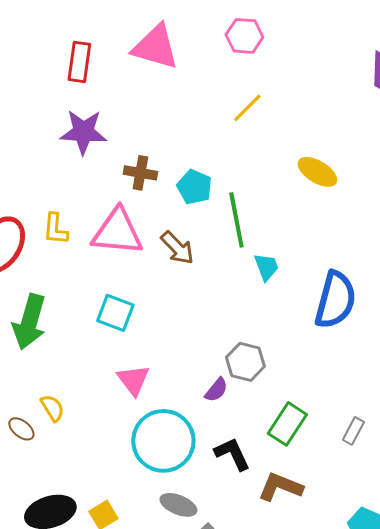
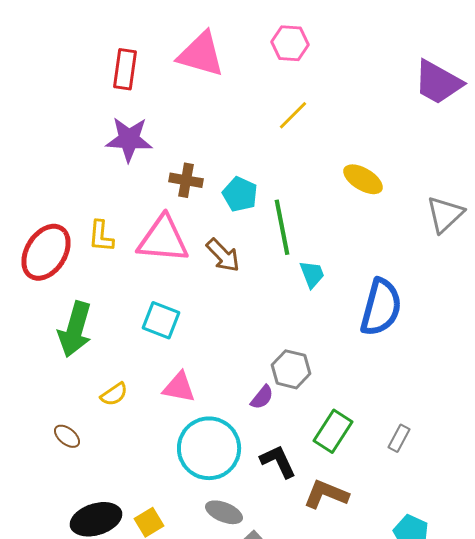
pink triangle: (133, 380) -> (179, 387), turned -42
yellow semicircle: (52, 408) -> (114, 394), moved, turned 88

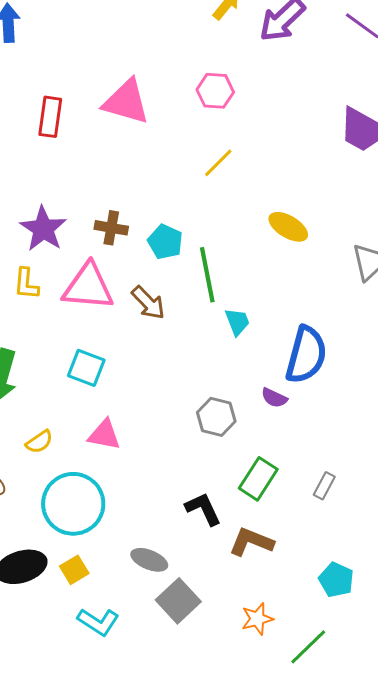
purple star: (129, 139) -> (43, 229), moved, turned 30
purple semicircle: (262, 397) -> (274, 398), moved, turned 76
cyan circle: (209, 448) -> (73, 504), moved

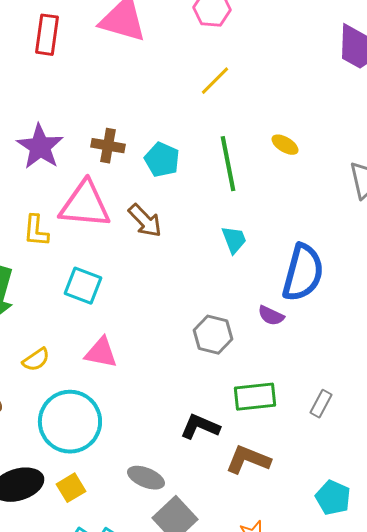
yellow ellipse: (288, 227) -> (285, 145), size x0.7
green line: (207, 275) -> (228, 164), moved
yellow L-shape: (26, 284) -> (36, 231), moved
green rectangle: (258, 479) -> (255, 397), turned 51
black L-shape: (203, 509) -> (200, 427), turned -42

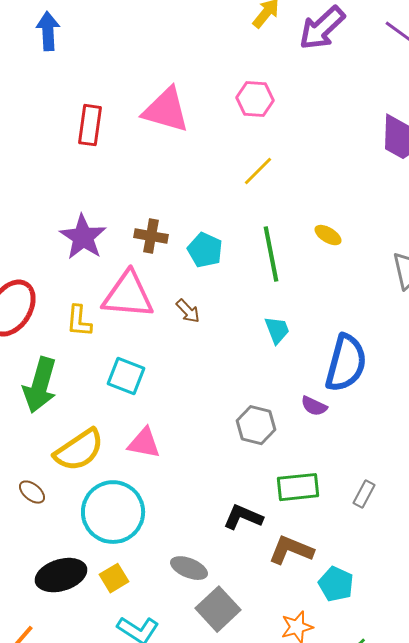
brown arrow: (145, 221) -> (188, 311), size x0.7
yellow semicircle: (36, 360) -> (79, 450), size x1.8
cyan pentagon: (333, 498) -> (336, 584), moved

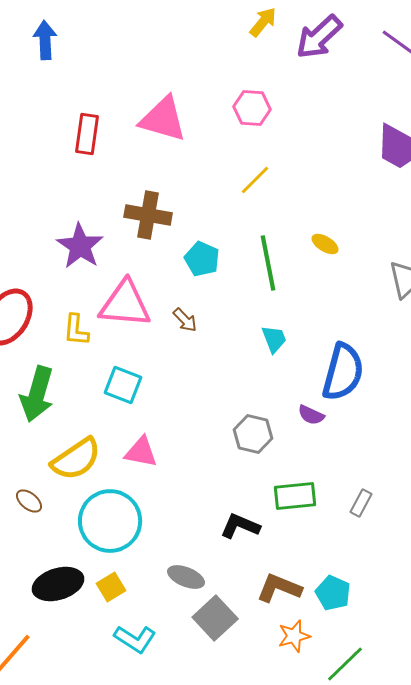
brown cross: (151, 236) -> (148, 215), moved, size x1.4
brown L-shape: (291, 550) -> (279, 588), moved

